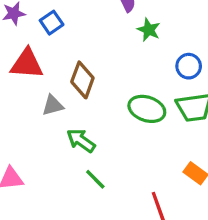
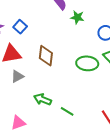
gray triangle: (53, 105) -> (17, 76), moved
green arrow: (81, 141) -> (42, 99), moved

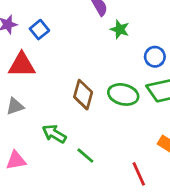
brown diamond: (46, 56) -> (83, 95), moved
gray triangle: (17, 76) -> (15, 106), moved

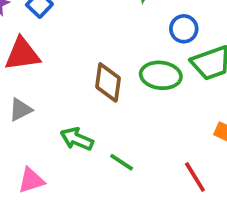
blue circle: (155, 57) -> (184, 29), moved

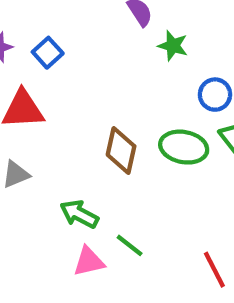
pink triangle: (31, 180) -> (89, 261), moved

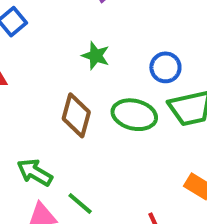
green star: (173, 46) -> (96, 56), moved

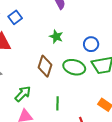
green arrow: (35, 172) -> (23, 94), turned 102
green line: (80, 204) -> (57, 103), moved, turned 48

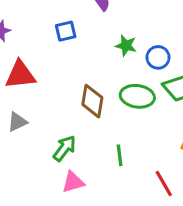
blue square: (15, 17) -> (66, 31), moved, turned 32
green star: (56, 37) -> (126, 46), moved

